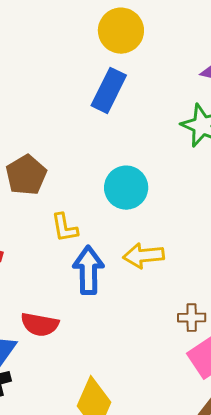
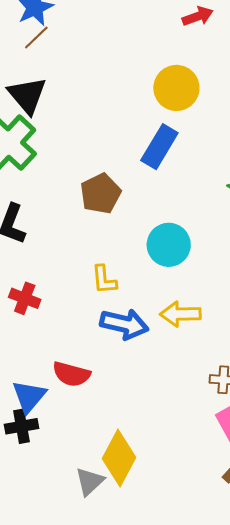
brown pentagon: (26, 175) -> (101, 194), moved
blue arrow: (88, 270) -> (124, 324), turned 99

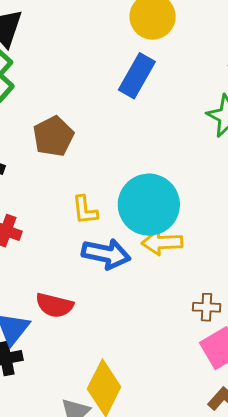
brown pentagon: (101, 194) -> (53, 136), moved
cyan circle: (169, 245) -> (149, 205), moved, size x1.4

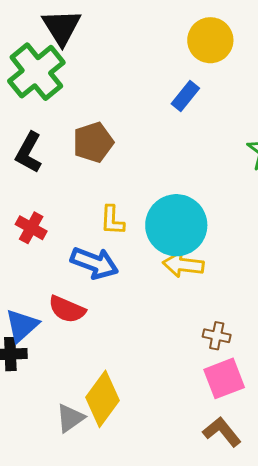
blue rectangle: (137, 76) -> (185, 96), size x0.7
blue arrow: (106, 254) -> (94, 263), moved

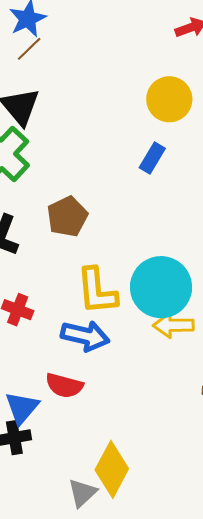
yellow L-shape: (112, 220) -> (97, 291), size x1.6

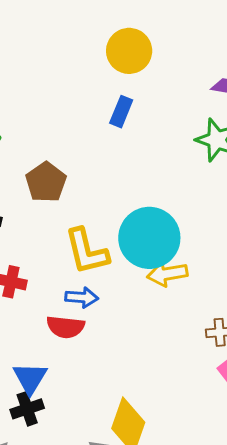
blue arrow: (85, 336) -> (82, 297), size x0.7
red semicircle: (64, 385) -> (66, 327), moved

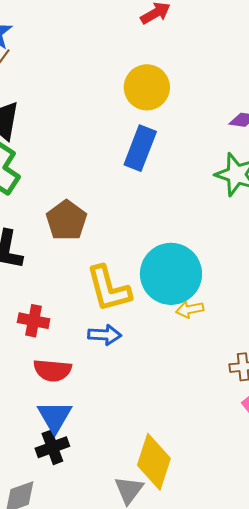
blue rectangle: (121, 112) -> (140, 148), size x1.4
yellow arrow: (167, 274) -> (190, 309), size x0.7
red semicircle: (66, 327) -> (52, 370), moved

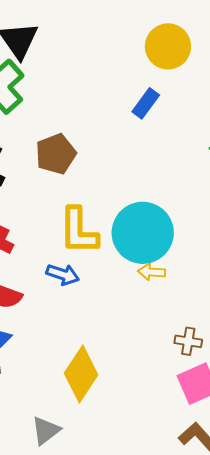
blue rectangle: (140, 148) -> (146, 103), size x0.7
yellow diamond: (154, 462) -> (81, 374), moved

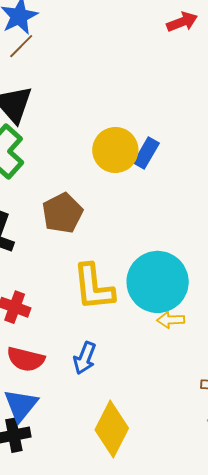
yellow circle: (168, 46) -> (115, 150), moved
blue arrow: (63, 274) -> (85, 358), moved, turned 100

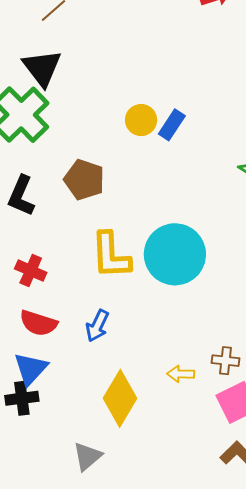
yellow circle: (115, 150) -> (141, 120), size x0.7
brown pentagon: (62, 213) -> (84, 180), turned -30
yellow arrow: (171, 320) -> (181, 374), moved

